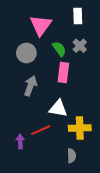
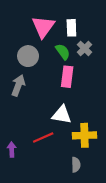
white rectangle: (78, 16) -> (71, 28), moved
gray arrow: (30, 86) -> (18, 85), moved
purple arrow: (20, 141) -> (12, 149), moved

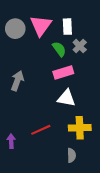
gray circle: (28, 56) -> (15, 29), moved
pink rectangle: (67, 77) -> (63, 73), turned 66
white triangle: (62, 115) -> (66, 98), moved

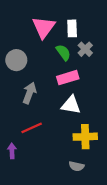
gray circle: (15, 29) -> (16, 60), moved
gray arrow: (17, 81) -> (29, 93), moved
red line: (41, 130) -> (32, 128), moved
gray semicircle: (71, 155) -> (76, 166), turned 104

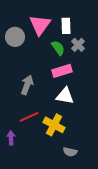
gray circle: (16, 60) -> (15, 37), moved
yellow cross: (85, 137) -> (54, 125), moved, turned 30

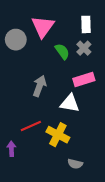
white rectangle: (66, 26) -> (86, 24), moved
pink rectangle: (62, 71) -> (84, 80), moved
gray arrow: (27, 85) -> (40, 86), moved

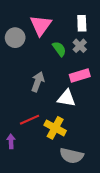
gray semicircle: (75, 164) -> (72, 156), size x1.6

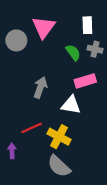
gray cross: (80, 46) -> (95, 49), moved, turned -32
green semicircle: (59, 49) -> (73, 52), moved
gray semicircle: (72, 156) -> (59, 166), moved, turned 30

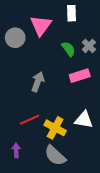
white rectangle: (87, 25) -> (72, 13), moved
gray cross: (95, 49) -> (89, 46), turned 32
white triangle: (71, 105) -> (84, 120), moved
purple arrow: (12, 151) -> (16, 150), moved

